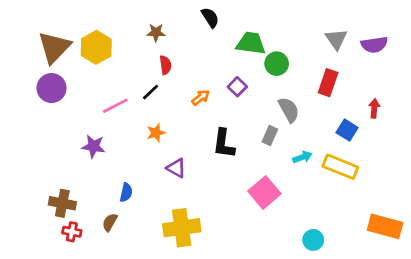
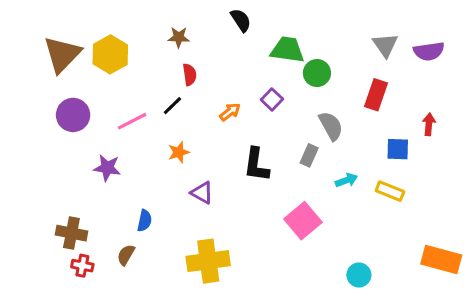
purple circle: (51, 88) -> (73, 115), moved
blue square: (347, 130) -> (398, 149), turned -30
yellow rectangle: (340, 167) -> (390, 191), size x0.7

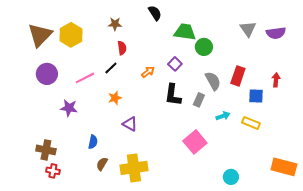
red rectangle: (376, 95) -> (238, 76), moved
black L-shape: (256, 165) -> (173, 95), moved
brown semicircle: (126, 255) -> (102, 164), moved

